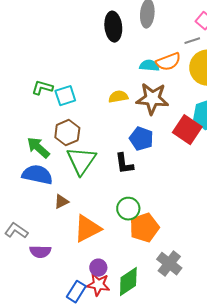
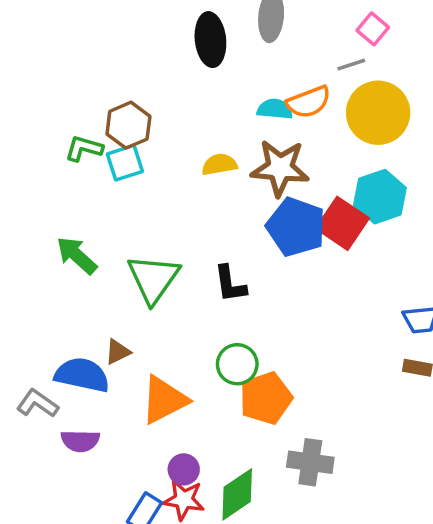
brown hexagon: (67, 133) -> (128, 125), moved
blue pentagon: (141, 139) -> (296, 227), moved, size x1.4
blue semicircle: (37, 175) -> (82, 375), moved
gray cross: (169, 264) -> (310, 462), turned -30

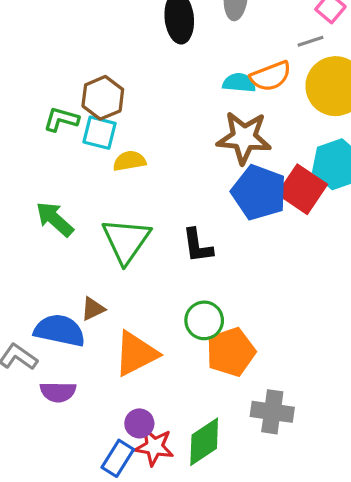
cyan square: (125, 163) -> (99, 133), turned 32
yellow semicircle: (219, 164) -> (129, 161), moved
purple circle: (184, 469) -> (139, 423), moved

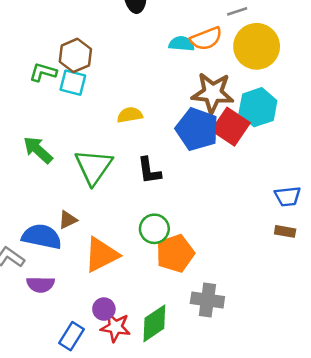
brown star: (244, 138) -> (213, 93), moved
yellow semicircle: (129, 161) -> (130, 115), moved
blue rectangle: (118, 458) -> (72, 336), moved

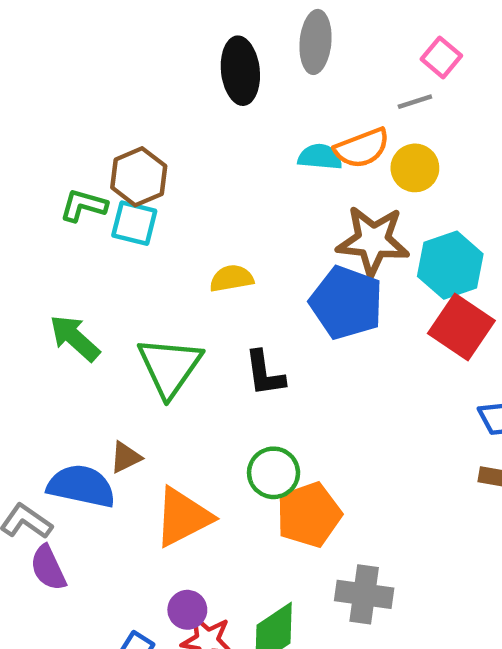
yellow circle: (257, 46) -> (415, 168), moved, size x0.6
red square: (231, 127) -> (461, 327), moved
purple semicircle: (40, 284) -> (48, 568), moved, turned 64

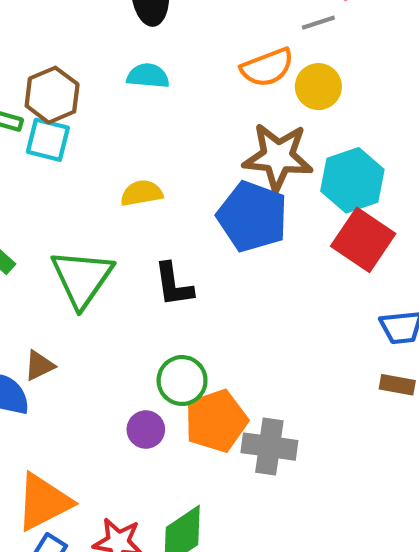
cyan semicircle: (320, 157) -> (148, 76), moved
orange triangle: (183, 517) -> (44, 502), moved
gray cross: (364, 594) -> (269, 447), moved
purple circle: (187, 610) -> (146, 429), moved

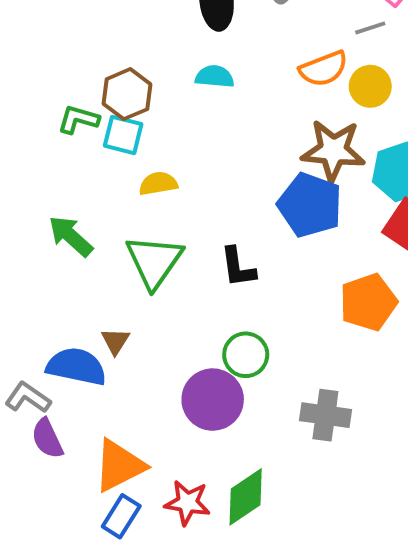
yellow semicircle: (142, 193) -> (158, 184), moved
brown triangle: (39, 366) -> (115, 341), turned -32
orange pentagon: (216, 421) -> (368, 302), moved
purple circle: (146, 429) -> (213, 400), size x1.8

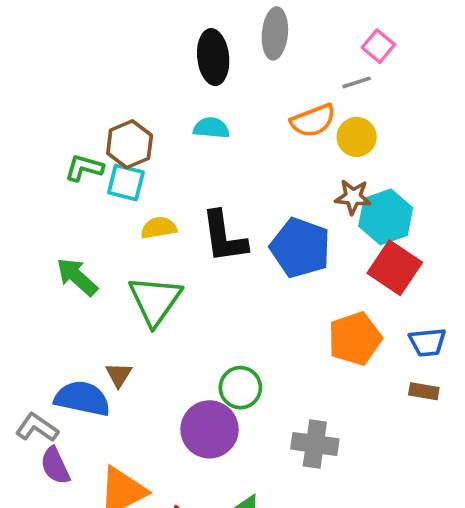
brown star: (333, 151) -> (353, 197), moved, size x0.6
black L-shape: (238, 267) -> (224, 237), moved, size x1.4

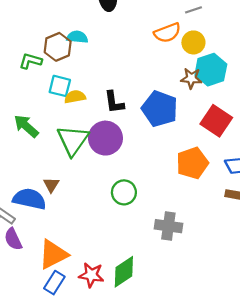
cyan semicircle: (211, 128) -> (77, 37), moved
cyan square: (126, 182) -> (60, 86), moved
cyan hexagon: (386, 217) -> (211, 70), moved
black L-shape: (224, 237) -> (114, 102), size x0.7
purple circle: (210, 429) -> (105, 138), moved

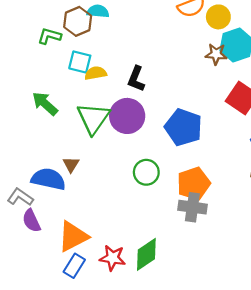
black L-shape: (114, 102) -> (136, 79), turned 30
blue pentagon: (160, 109) -> (183, 127), moved
orange pentagon: (192, 163) -> (194, 184), moved

